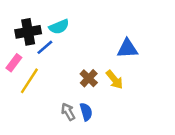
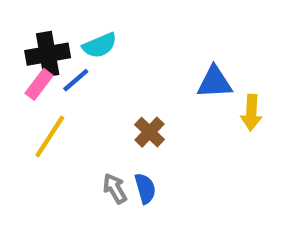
pink rectangle: (14, 63) -> (39, 84), moved
yellow arrow: (114, 80) -> (251, 113), moved, turned 42

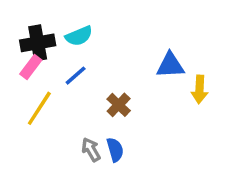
blue line: (76, 80) -> (76, 76), moved

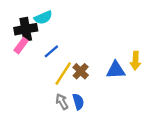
cyan semicircle: (79, 36) -> (43, 18), moved
blue triangle: (170, 65) -> (116, 70), moved
yellow line: (39, 108) -> (63, 74), moved

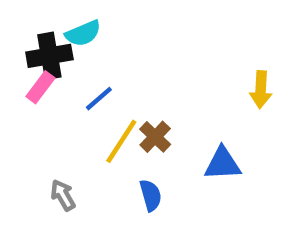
yellow arrow: (135, 61) -> (261, 90), moved
blue triangle: (116, 70) -> (223, 164), moved
gray arrow: (62, 102) -> (63, 195), moved

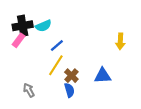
cyan semicircle: (83, 33) -> (43, 26), moved
blue line: (99, 99) -> (57, 46), moved
brown cross: (155, 137) -> (71, 76), moved

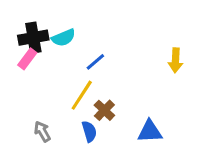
blue line: (57, 46) -> (95, 62), moved
blue triangle: (103, 76) -> (150, 131), moved
blue semicircle: (69, 90) -> (89, 131), moved

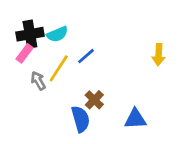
yellow line: (82, 95) -> (59, 68), moved
gray arrow: (42, 131) -> (38, 81), moved
blue semicircle: (89, 131) -> (81, 119), size x1.4

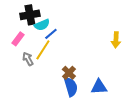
black cross: (30, 34) -> (30, 15), moved
blue line: (86, 56) -> (51, 34), moved
blue semicircle: (81, 119) -> (71, 87), moved

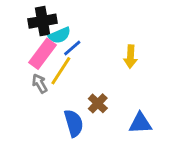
pink rectangle: (18, 39) -> (42, 54), moved, size x1.5
yellow arrow: (116, 40) -> (130, 57), moved
blue semicircle: (71, 87) -> (74, 123), moved

